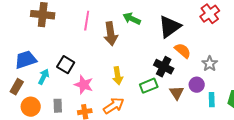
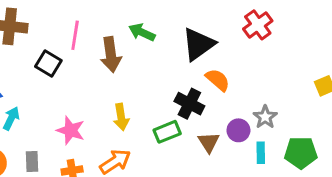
gray star: (210, 64) -> (265, 117), moved
black square: (66, 65) -> (48, 64), moved

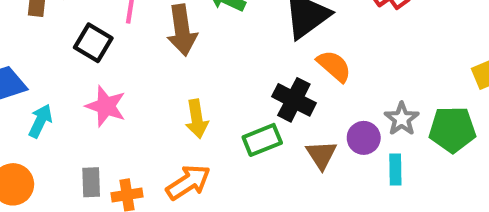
pink star: (71, 130) -> (106, 106), moved
green pentagon: (301, 153) -> (452, 129), moved
gray rectangle: (32, 162) -> (91, 182), moved

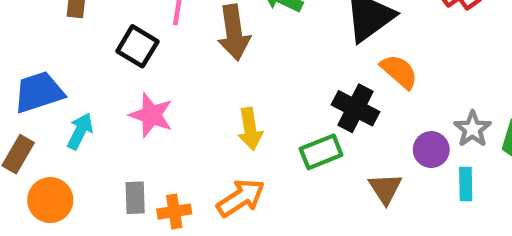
brown triangle: (321, 155) -> (385, 189), moved

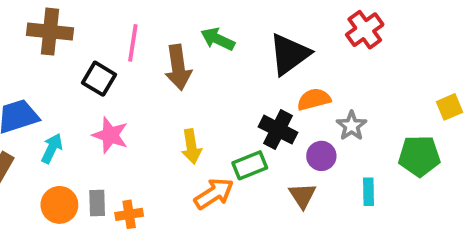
orange semicircle: (399, 72) -> (314, 99), turned -56
gray star: (473, 129) -> (352, 126), moved
purple circle: (431, 150) -> (321, 156), moved
orange arrow: (241, 198) -> (214, 194), moved
orange circle: (50, 200) -> (59, 205), moved

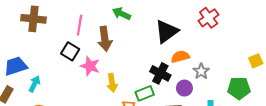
green arrow: (218, 39) -> (122, 14), moved
black square: (99, 79) -> (70, 51), moved
pink star: (110, 135) -> (90, 66), moved

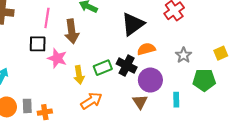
black square: (70, 51) -> (38, 44), turned -30
gray star: (201, 71) -> (184, 55), moved
purple circle: (184, 88) -> (150, 80), size x1.5
green rectangle: (145, 93) -> (103, 68), moved

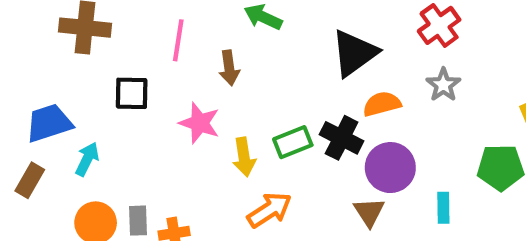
brown arrow: (72, 31) -> (229, 68), size x0.7
black square: (38, 44) -> (132, 93), moved
gray star: (184, 55) -> (443, 85), moved

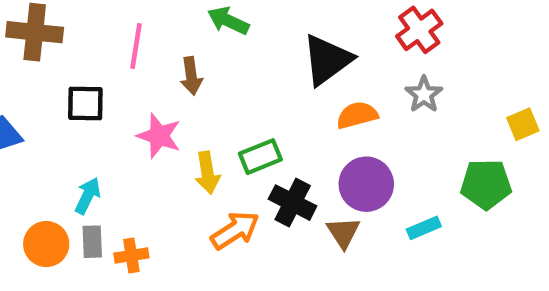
black cross: (342, 138) -> (293, 203), moved
cyan arrow: (87, 159) -> (88, 196), moved
cyan rectangle: (443, 208) -> (424, 228), turned 68

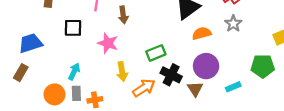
yellow arrow: (207, 173) -> (122, 72), moved

